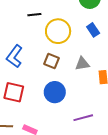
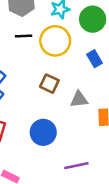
yellow circle: (58, 31) -> (55, 41), moved
brown square: (51, 61) -> (49, 84), moved

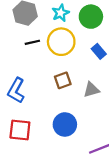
brown square: (49, 84) -> (63, 80), turned -35

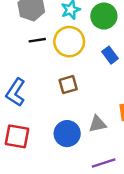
gray triangle: (91, 90) -> (97, 124), moved

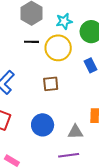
gray triangle: (97, 124) -> (75, 132), moved

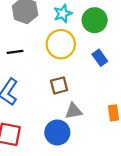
black line: (32, 42) -> (15, 52), moved
gray triangle: (75, 132) -> (74, 111), moved

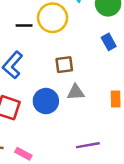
yellow circle: (61, 44) -> (53, 18), moved
blue circle: (57, 132) -> (46, 101), moved

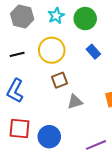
yellow circle: (53, 18) -> (52, 50), moved
blue circle: (46, 101) -> (49, 137), moved

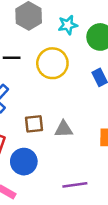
brown square: (60, 80) -> (34, 124), moved

